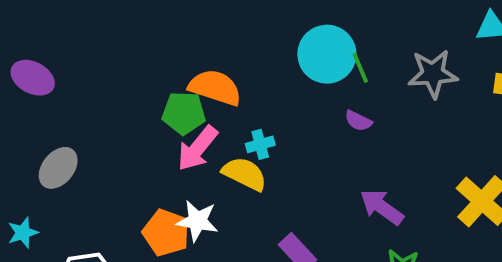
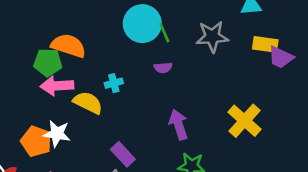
purple semicircle: (358, 121) -> (163, 68), turned -30
cyan cross: (260, 144) -> (114, 83), moved
pink arrow: (197, 148) -> (57, 86), turned 48
purple arrow: (382, 207) -> (179, 125), turned 36

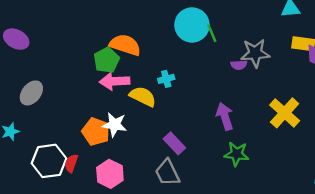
gray star: (212, 37) -> (255, 53), moved
green pentagon: (48, 62) -> (106, 60), turned -30
purple semicircle: (163, 68) -> (239, 65), moved

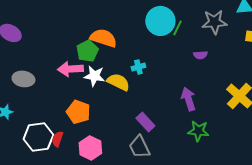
green line: (212, 33) -> (177, 28), turned 49
gray star: (255, 53) -> (214, 22), moved
pink arrow: (115, 81) -> (70, 69), moved
gray ellipse: (31, 93) -> (23, 79), turned 60
white star: (115, 125) -> (94, 76), moved

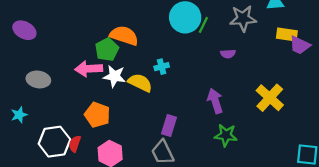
purple rectangle: (145, 122) -> (169, 126), turned 60

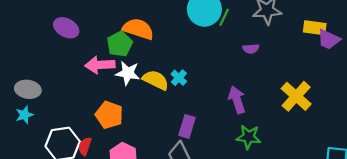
purple ellipse: (24, 30) -> (66, 28), moved
cyan cross: (162, 67) -> (179, 78), moved, turned -32
gray ellipse: (38, 79) -> (28, 89), moved

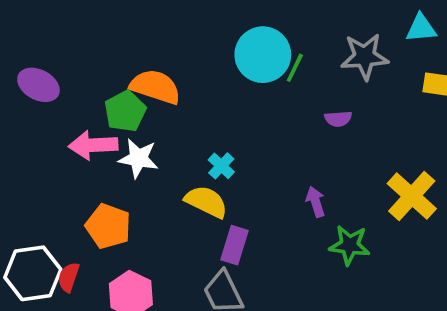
yellow semicircle: (156, 80) -> (206, 202), moved
purple arrow: (237, 100) -> (316, 202), size x0.7
green star: (249, 137) -> (350, 245), moved

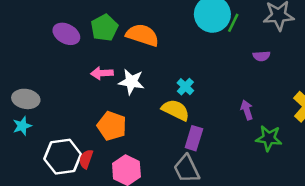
green pentagon: (125, 111) -> (104, 28), moved
pink arrow: (93, 145) -> (102, 73), size x0.7

